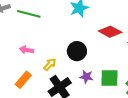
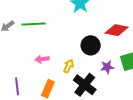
red diamond: (110, 32) -> (117, 30), moved

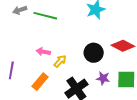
yellow arrow: (69, 66) -> (60, 61), moved

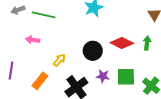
pink arrow: (43, 52) -> (33, 40), moved

